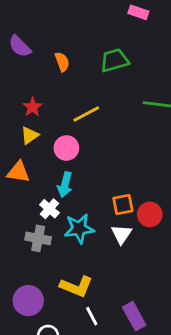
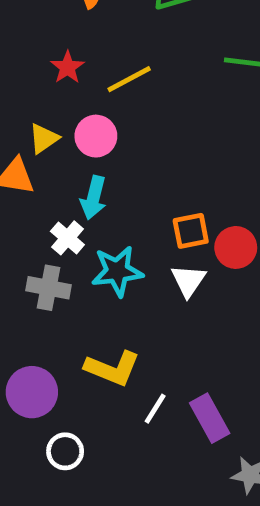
red star: (32, 107) -> (67, 67), moved
yellow triangle: (30, 135) -> (44, 138), moved
white line: (92, 316) -> (155, 409), moved, turned 60

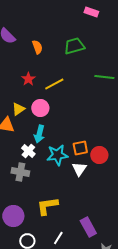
cyan star: (117, 271) -> (57, 155), moved
yellow L-shape: (112, 368) -> (47, 206), turned 150
white line: (155, 409) -> (58, 238), moved

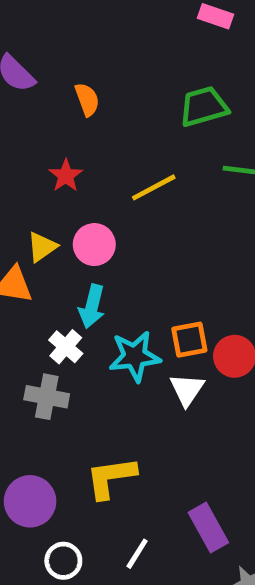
green trapezoid: (74, 46) -> (204, 107), moved
yellow line: (54, 84) -> (154, 187), moved

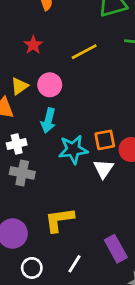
white cross: (66, 347) -> (17, 144), moved, turned 36

